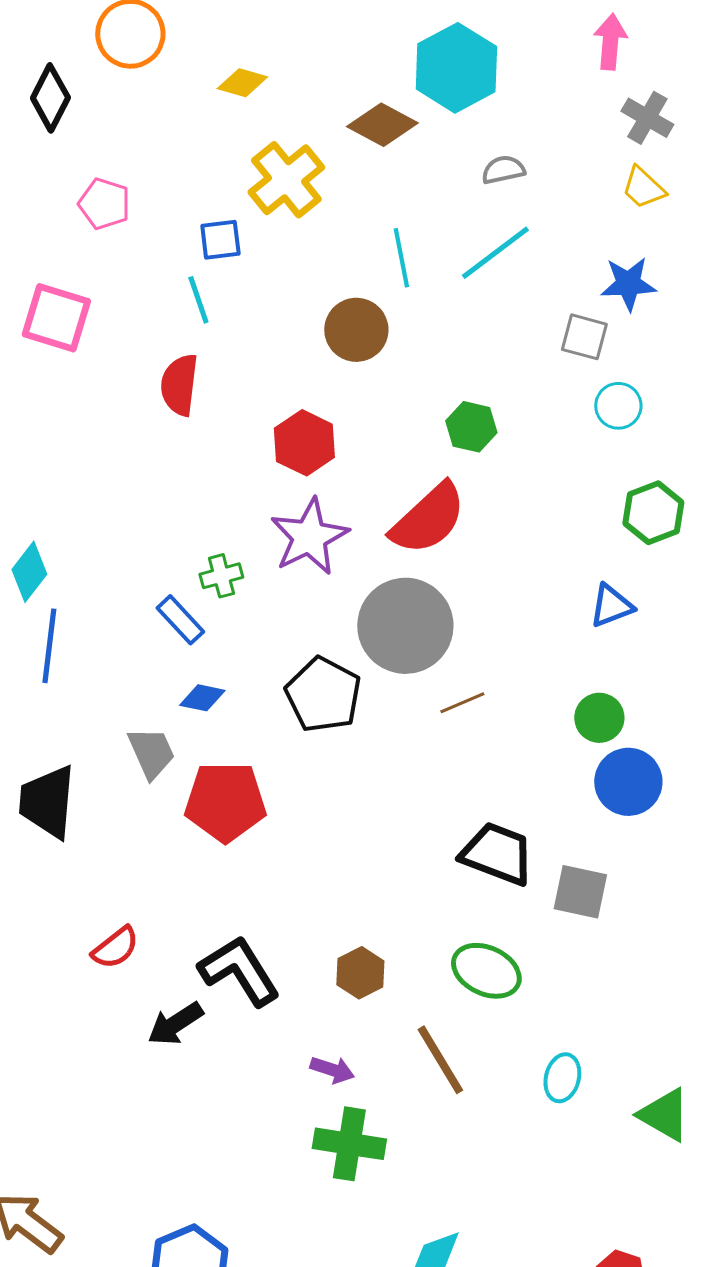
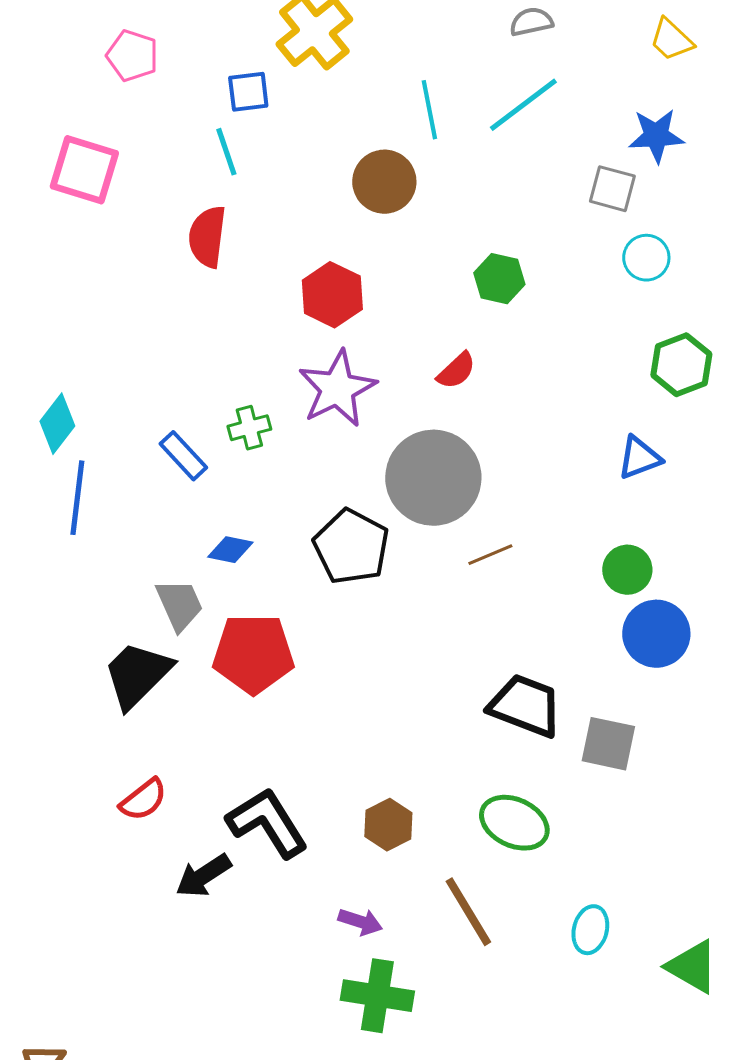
red semicircle: (428, 519) -> (456, 371), size x0.5
blue rectangle: (180, 620) -> (183, 456), moved
black trapezoid: (47, 802) -> (137, 675), moved, turned 40

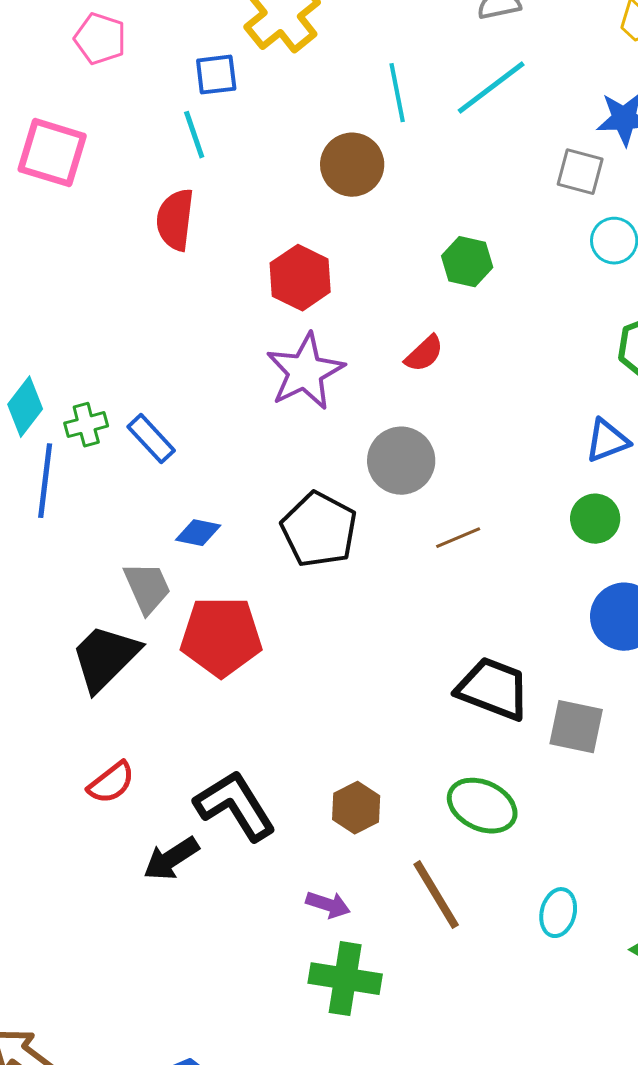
green cross: (249, 428) -> (86, 425), moved
gray circle: (433, 478) -> (401, 461), size x0.7
green circle: (627, 570) -> (595, 519), moved

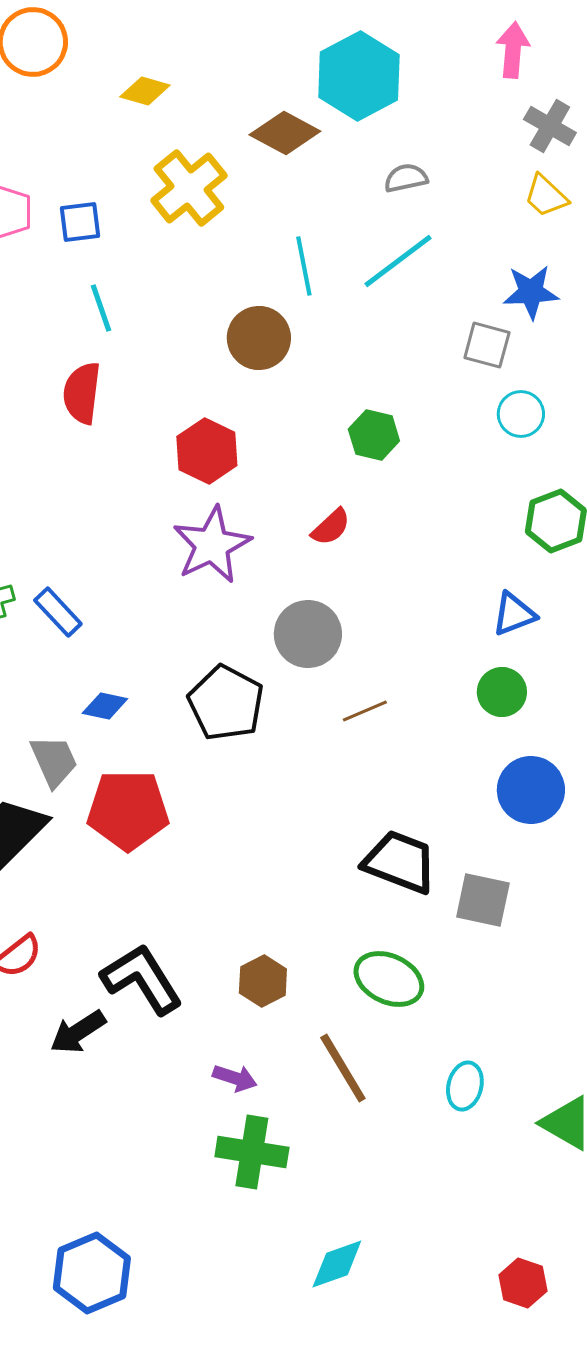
blue square: (216, 75) -> (80, 222), moved

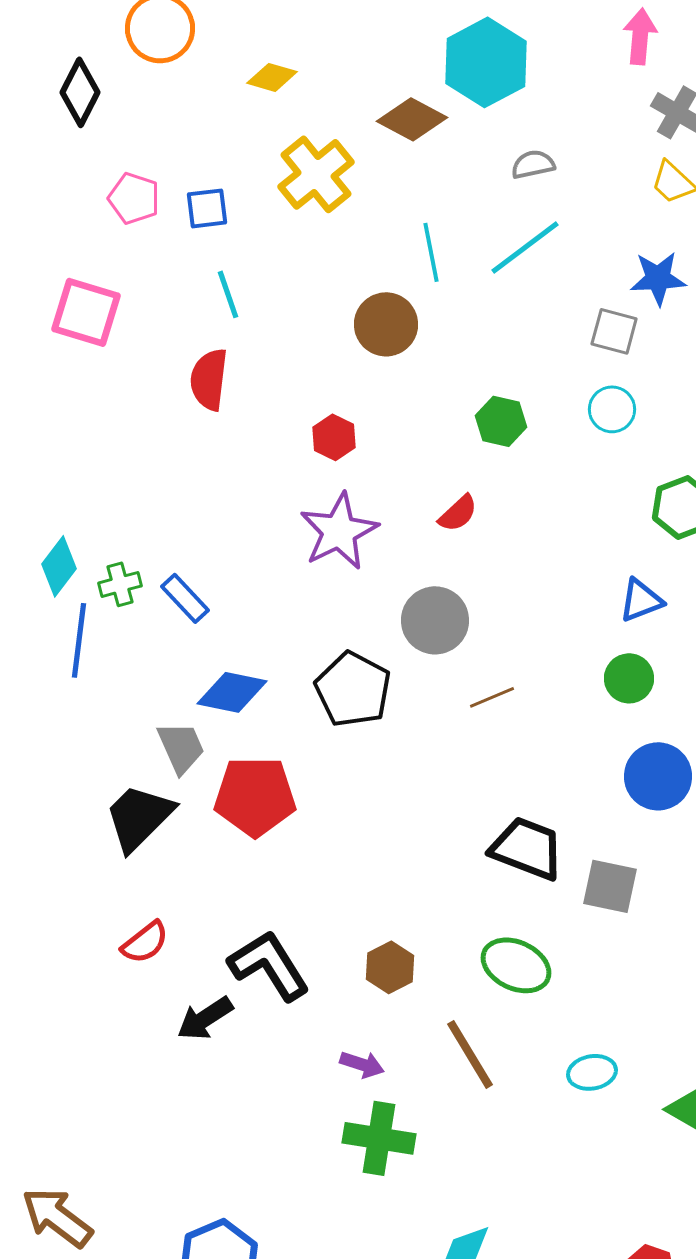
cyan circle: (521, 414) -> (612, 409), moved
red hexagon: (207, 451) -> (334, 437), size x0.7
blue diamond: (105, 706) -> (232, 692), size x1.5
cyan ellipse: (465, 1086) -> (592, 1072), turned 66

